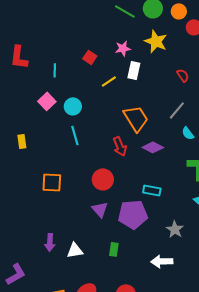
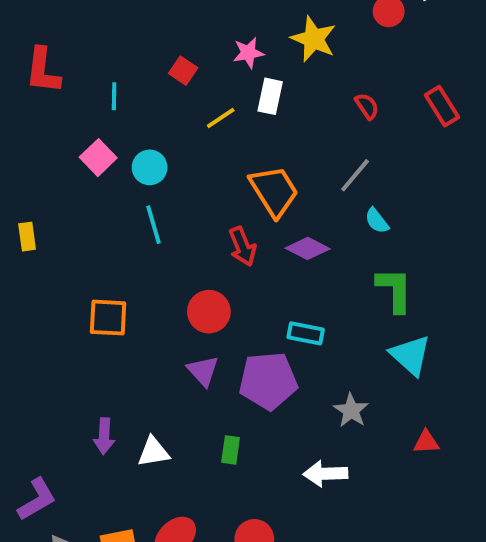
yellow rectangle: (22, 141) -> (27, 237), moved

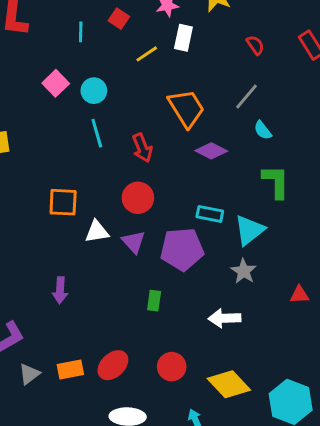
cyan line: (114, 96) -> (81, 32), moved
red arrow: (242, 246) -> (142, 148), moved
cyan triangle: (410, 355) -> (249, 230), moved, turned 40
white triangle: (154, 452) -> (97, 232), moved

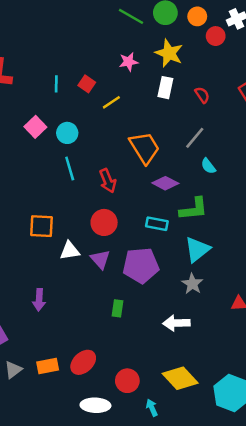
red square: (119, 19) -> (87, 84), moved
white rectangle: (183, 38) -> (165, 88), moved
green L-shape: (276, 182) -> (194, 209), moved, turned 84
cyan rectangle: (210, 214) -> (157, 224), moved
red circle: (172, 367) -> (127, 381), moved

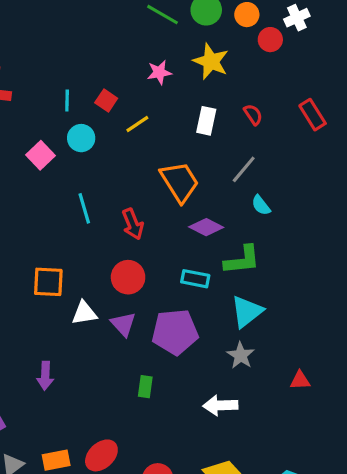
white rectangle: (165, 88) -> (206, 121), moved
cyan circle: (67, 133) -> (81, 138), moved

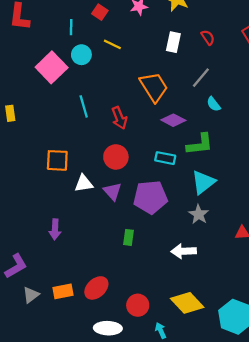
red square: (106, 101) -> (100, 12), moved
yellow line: (137, 124) -> (112, 44), moved, turned 60
pink square: (40, 155) -> (52, 67), size x1.5

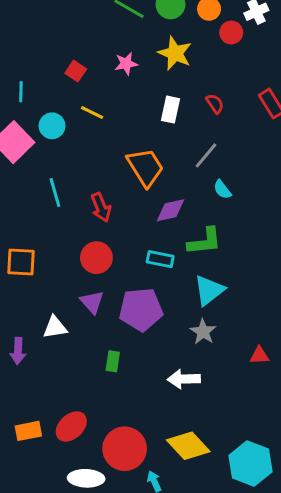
cyan line: (71, 27) -> (21, 92), moved
purple diamond: (173, 120) -> (171, 210), turned -40
white triangle: (84, 183) -> (55, 327), moved
red circle: (138, 305) -> (125, 449), size x1.5

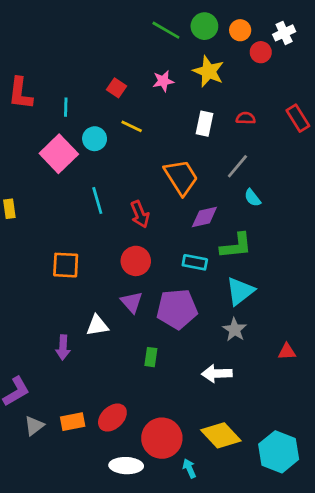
red semicircle: (215, 104) -> (246, 118), turned -54

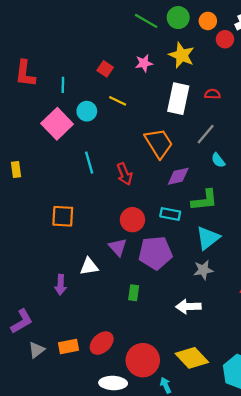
white rectangle: (204, 124) -> (178, 99), size x1.5
red circle: (136, 261) -> (132, 220), moved
gray star: (235, 330) -> (203, 270), turned 30

